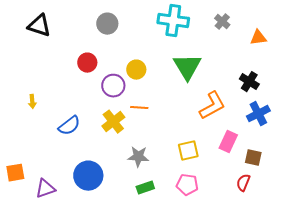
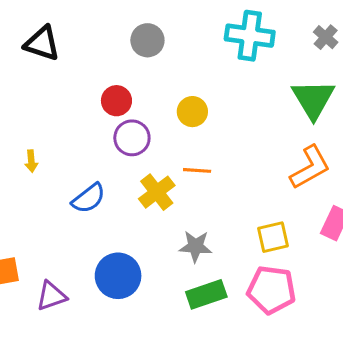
green triangle: (187, 67) -> (313, 99), moved
purple circle: (113, 86) -> (132, 138), moved
pink pentagon: (187, 185) -> (271, 290), size x1.4
green rectangle: (145, 188) -> (206, 294), size x1.4

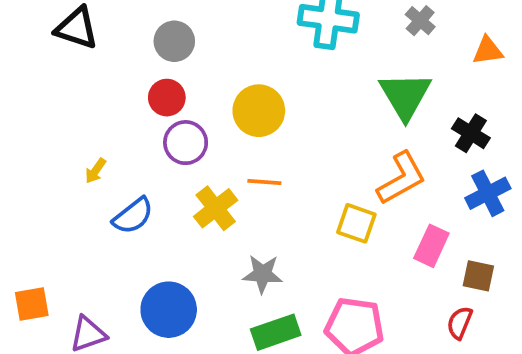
gray circle: (147, 40) -> (174, 41), moved
yellow circle: (192, 112) -> (259, 111), size x1.4
yellow arrow: (31, 161) -> (95, 171), moved, turned 40
yellow square: (273, 237) -> (356, 223), moved, turned 32

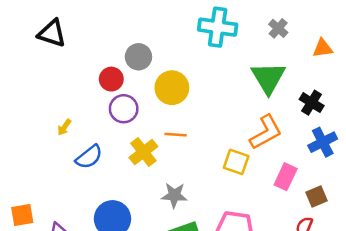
gray circle: (174, 41) -> (138, 57), moved
brown square: (478, 276) -> (316, 197), turned -35

